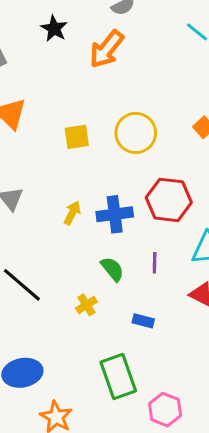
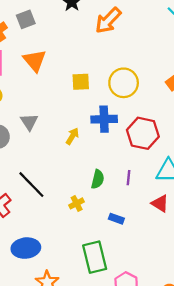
blue cross: (115, 214) -> (104, 119), moved
green semicircle: (112, 269) -> (98, 179), turned 48

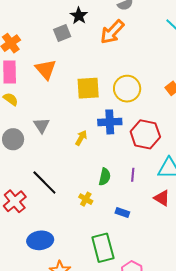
gray square: (26, 19) -> (62, 33), moved
yellow square: (81, 82) -> (88, 88), size x1.4
yellow cross: (77, 203) -> (86, 199), turned -32

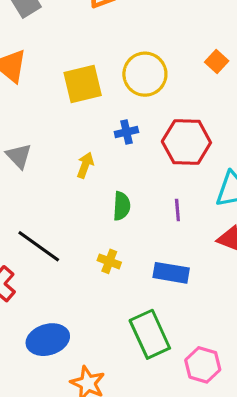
blue cross: (110, 122) -> (126, 132), size x0.6
green semicircle: (105, 177) -> (122, 206), moved
blue rectangle: (122, 212) -> (171, 273), size x1.5

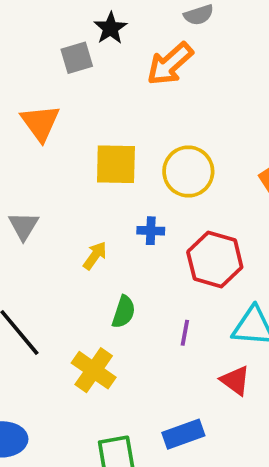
yellow cross: (109, 261) -> (94, 370), size x1.6
blue rectangle: (171, 273) -> (183, 434), moved, turned -44

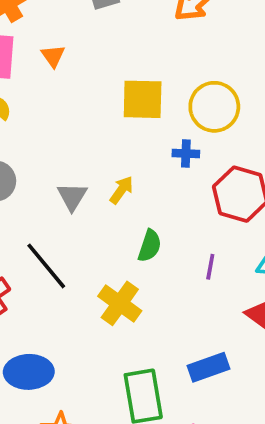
orange triangle: (40, 123) -> (53, 56), moved, size x0.6
gray triangle: (24, 226) -> (72, 197), moved
blue cross: (151, 231) -> (186, 153), moved

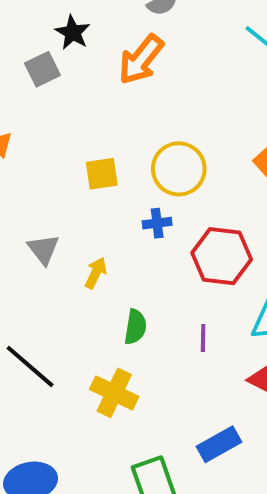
yellow square: (143, 99) -> (102, 174), size x0.7
gray triangle: (72, 197) -> (43, 249), moved

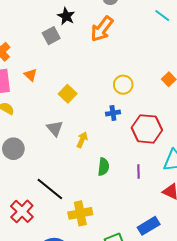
yellow circle: (179, 169) -> (123, 85), size x0.7
yellow square: (102, 174) -> (68, 94), moved, turned -36
yellow cross: (114, 393) -> (80, 213), moved, turned -35

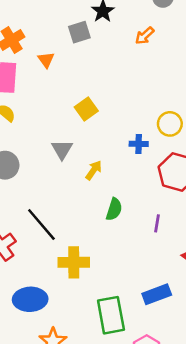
orange arrow: (102, 29) -> (145, 36), size x0.6
orange triangle: (31, 75) -> (46, 60), moved
yellow circle: (123, 85) -> (170, 124), moved

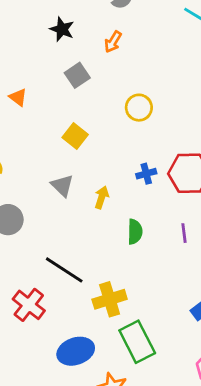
gray square: (79, 32) -> (77, 75), moved
yellow circle: (170, 124) -> (139, 108), moved
blue cross: (139, 144) -> (146, 174), moved
green rectangle: (111, 315) -> (137, 342), moved

